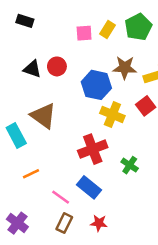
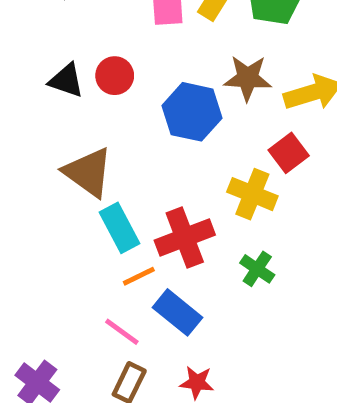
yellow cross: (112, 115) -> (252, 194), moved
cyan rectangle: (16, 135) -> (119, 228), moved
orange line: (31, 174) -> (139, 276), moved

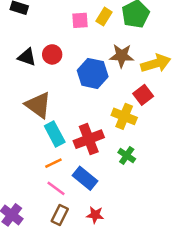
orange line: (139, 276) -> (53, 163), moved

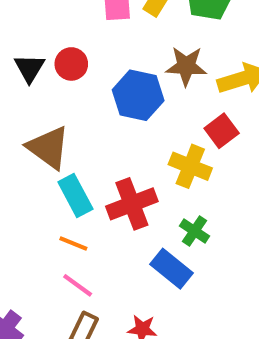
black triangle: (27, 57) -> (30, 68), turned 42
orange line: (53, 163) -> (73, 244), turned 48
blue rectangle: (85, 178) -> (172, 269), moved

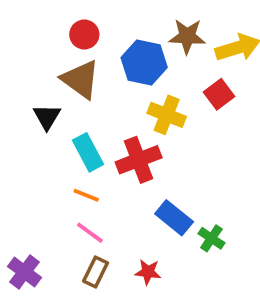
black triangle: (30, 68) -> (47, 117), moved
brown triangle: (48, 147) -> (81, 79), moved
yellow cross: (190, 166) -> (167, 115), moved
green cross: (194, 231) -> (211, 238), moved

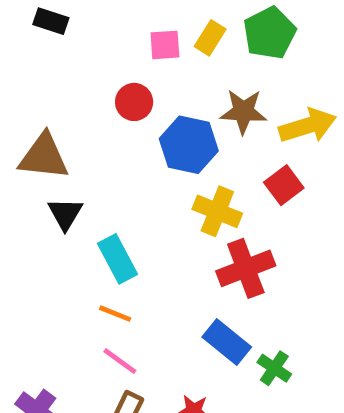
red circle: (84, 34) -> (134, 102), moved
brown triangle: (81, 79) -> (44, 157), moved, turned -30
red cross: (139, 160) -> (246, 268), moved

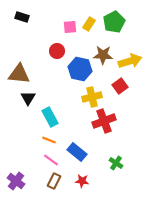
yellow cross: (217, 211) -> (92, 97), turned -36
blue rectangle: (227, 342) -> (77, 152), moved

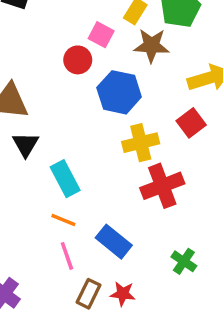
pink square: (70, 27) -> (101, 35), moved, turned 32
brown star: (103, 55) -> (151, 46), moved
pink line: (51, 160) -> (67, 256), turned 35
brown rectangle: (54, 181) -> (89, 294), moved

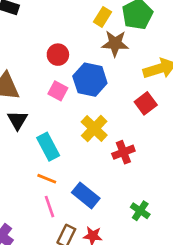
pink square: (101, 35) -> (58, 91), moved
yellow cross: (141, 143) -> (94, 128), moved, turned -32
red cross: (162, 186) -> (123, 152), size x0.7

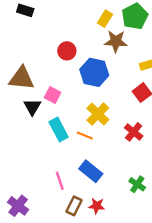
pink square: (58, 91) -> (53, 95), moved
red cross: (123, 152) -> (134, 132), moved, turned -30
orange line: (47, 179) -> (85, 135), moved

